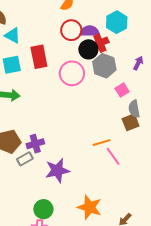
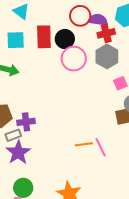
black circle: (88, 49) -> (65, 39), moved
orange line: (102, 143) -> (84, 144), moved
purple star: (57, 170) -> (18, 152), moved, turned -30

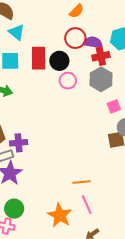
pink circle: (74, 59) -> (68, 81), size x0.7
orange line: (84, 144) -> (82, 182), moved
pink line: (101, 147) -> (87, 205), moved

